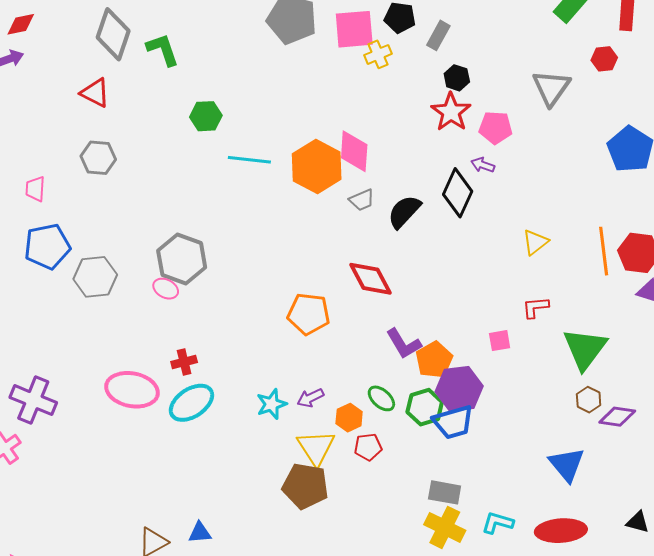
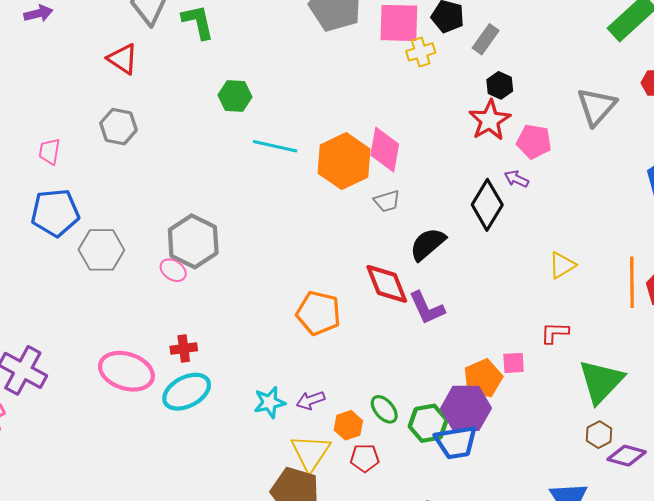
black semicircle: (404, 212) -> (428, 244), moved
purple L-shape: (404, 344) -> (427, 308), moved
orange pentagon: (434, 360) -> (483, 378), moved

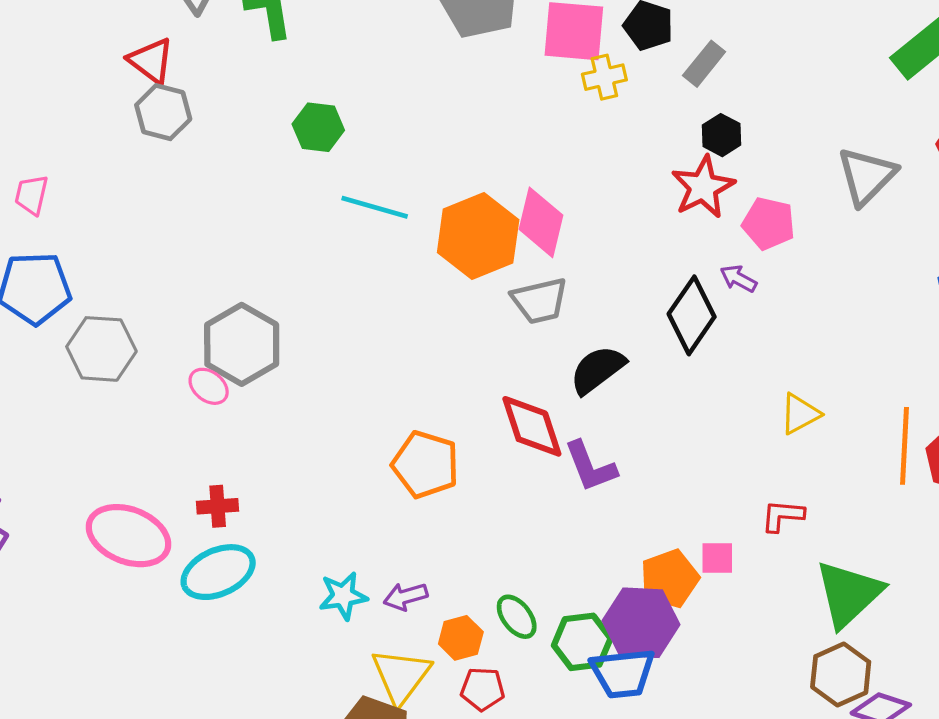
gray hexagon: (118, 127) -> (163, 112), moved
gray trapezoid: (387, 201) -> (540, 301), size x1.4
brown hexagon: (599, 435) -> (841, 675), size x1.5

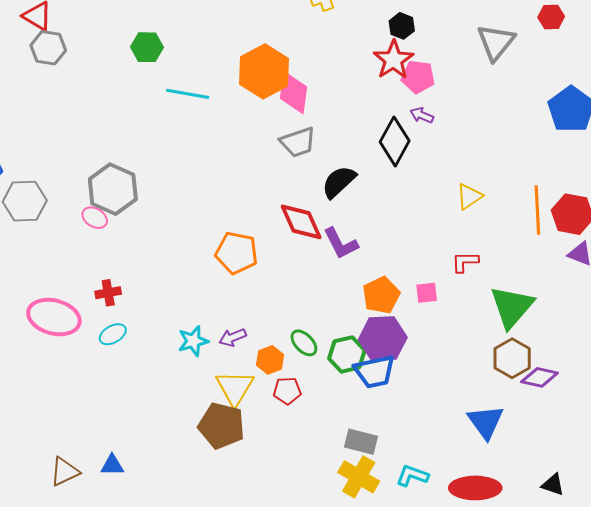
pink pentagon: (769, 223) -> (418, 77), moved
orange hexagon: (478, 236) -> (264, 71), moved
cyan ellipse: (218, 572) -> (113, 334), size x0.6
orange pentagon: (670, 579) -> (381, 295), moved

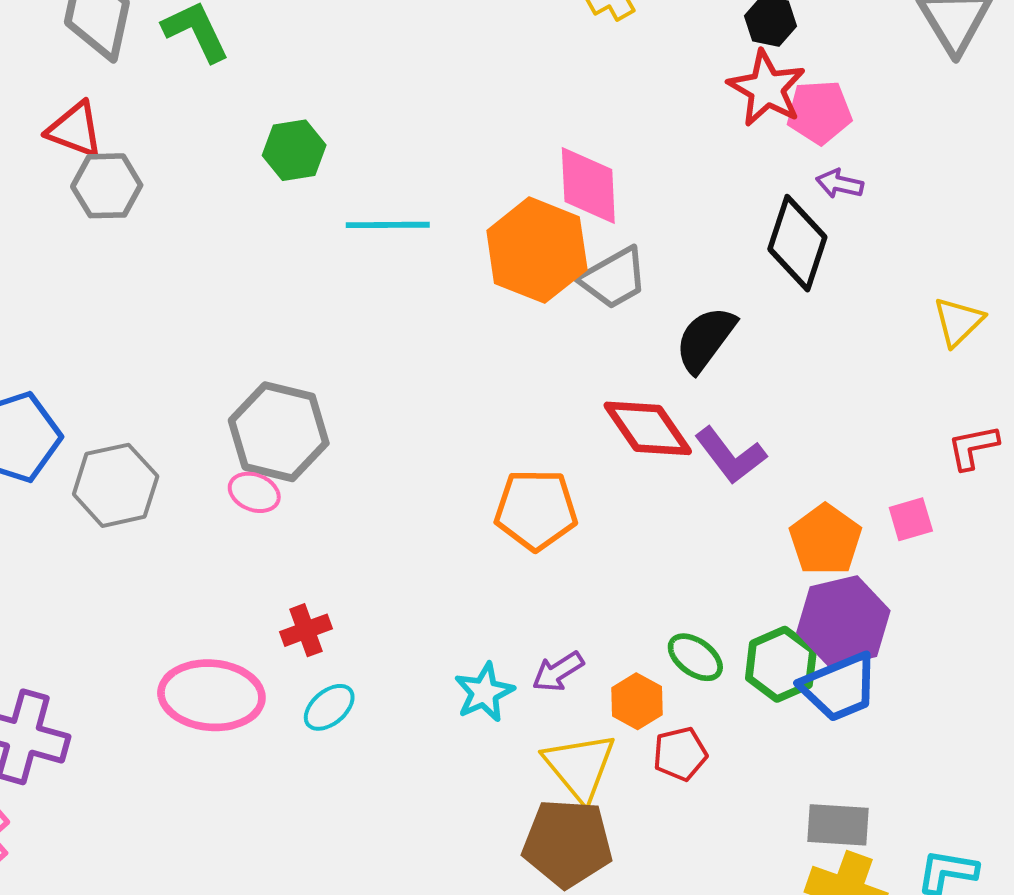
orange hexagon: (264, 71) -> (537, 250), moved

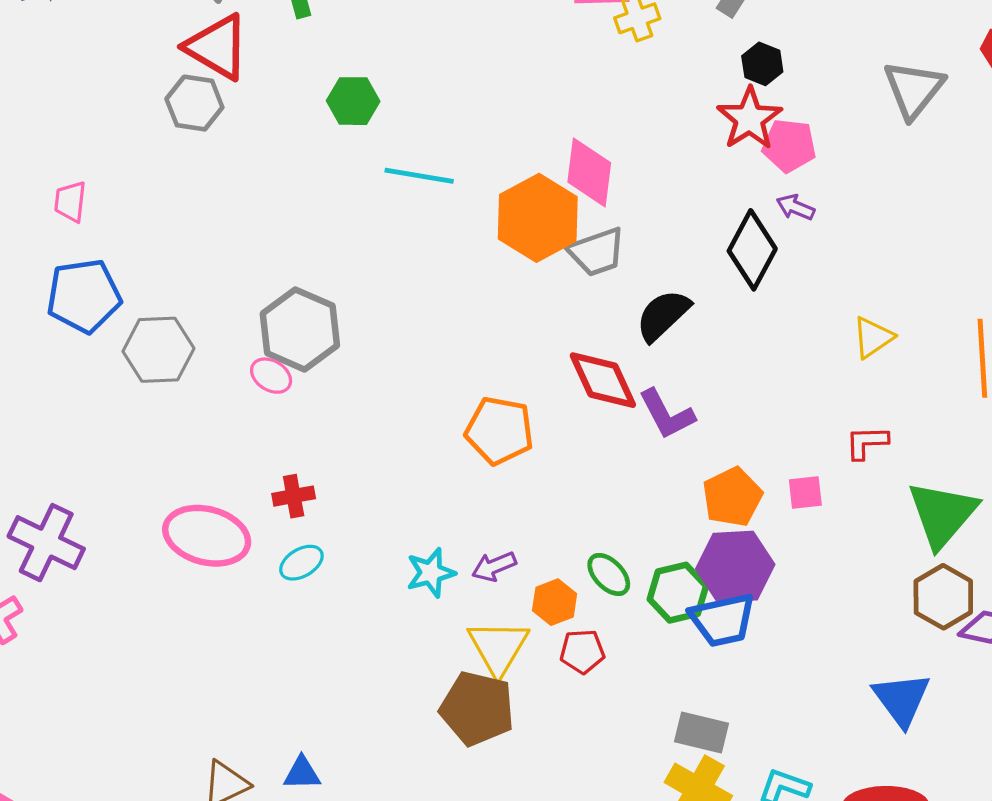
red triangle: (75, 130) -> (217, 47), moved, size x1.4

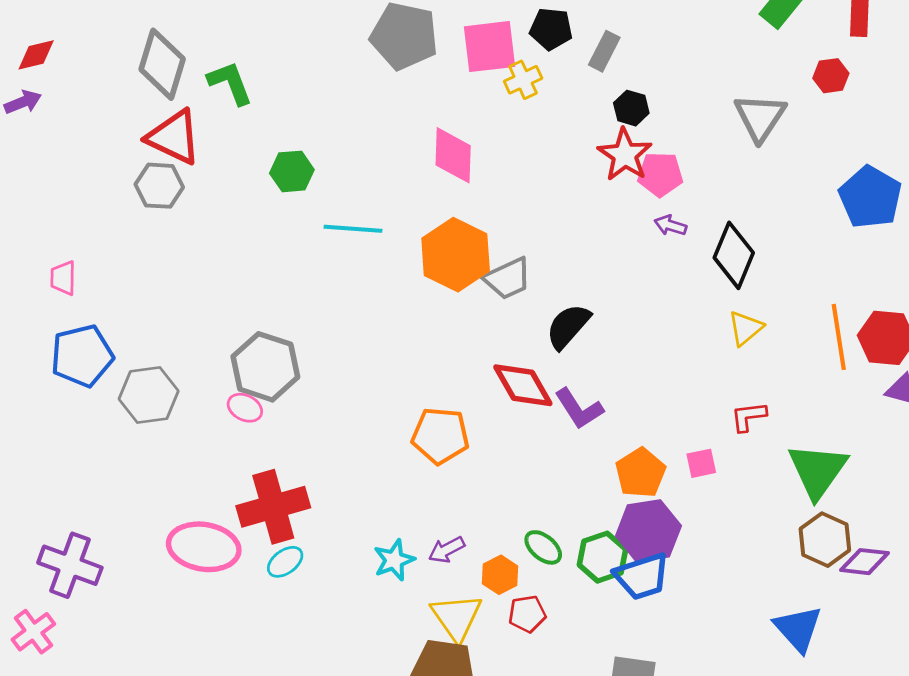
pink diamond: (589, 172) -> (453, 155), moved
black diamond: (752, 250) -> (734, 255), moved
red cross: (294, 496) -> (273, 507), size x2.0

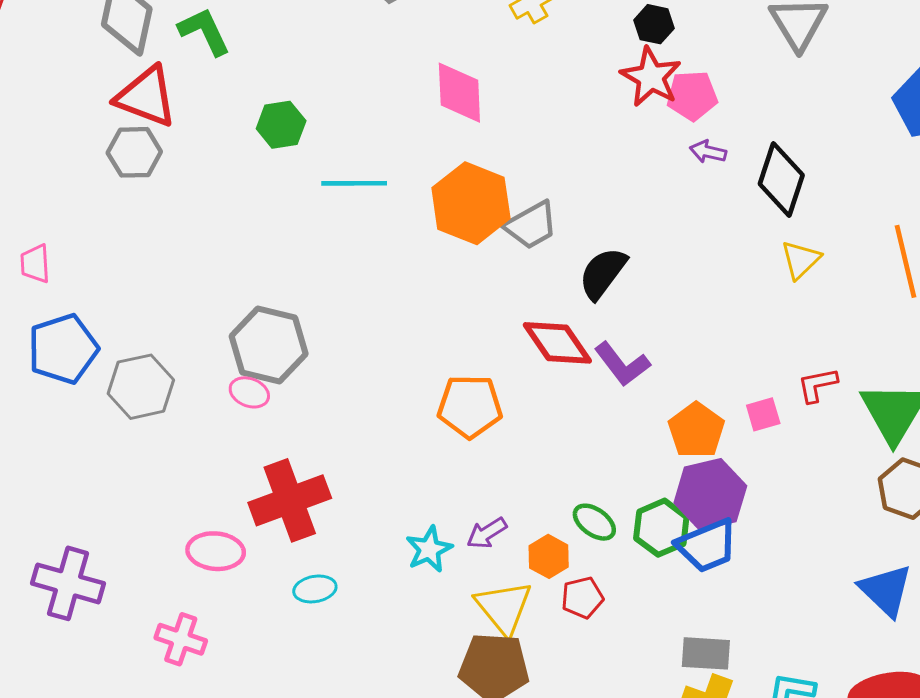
red L-shape: (749, 417) -> (817, 385), moved
pink ellipse: (204, 547) -> (216, 551), size x0.7
cyan ellipse: (285, 562) -> (315, 589), moved, turned 30
pink cross: (33, 632) -> (181, 639), moved, turned -30

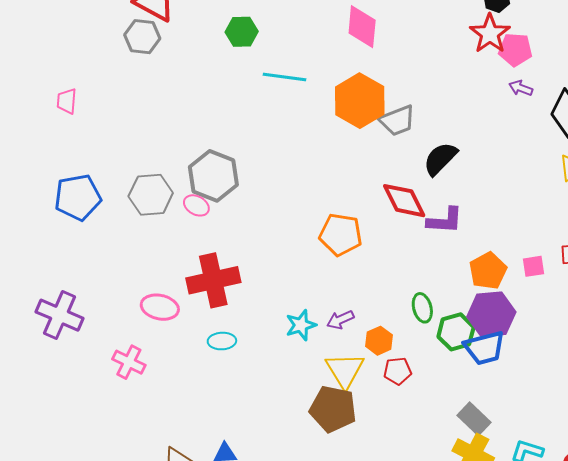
blue pentagon: (63, 349) -> (78, 197), moved
purple L-shape: (622, 364) -> (445, 220), turned -57
gray hexagon: (141, 387) -> (151, 195), moved
green ellipse: (594, 522) -> (422, 308), moved, turned 32
gray rectangle: (706, 653) -> (474, 419), turned 32

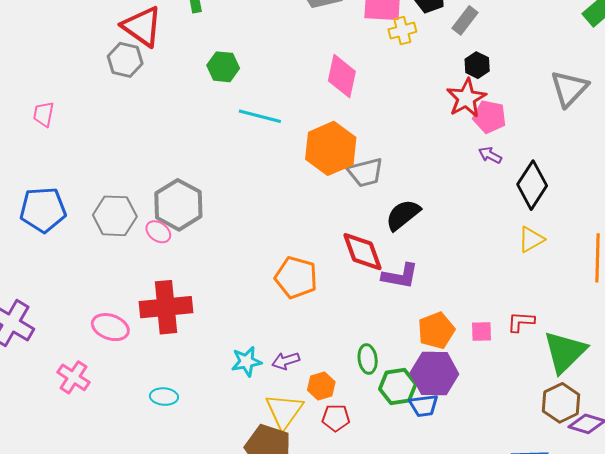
cyan ellipse: (222, 341) -> (164, 397), moved
blue trapezoid: (484, 348) -> (424, 406), size x0.7

